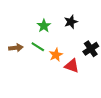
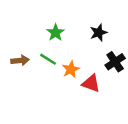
black star: (71, 22) -> (99, 33), moved

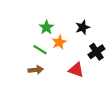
brown arrow: (20, 60) -> (36, 70), moved
orange star: (71, 69) -> (59, 42), moved

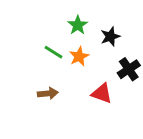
green star: (46, 27) -> (78, 25), moved
green line: (40, 50) -> (54, 52), moved

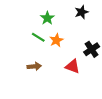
green star: (78, 25) -> (47, 18), moved
black star: (110, 37) -> (82, 12), moved

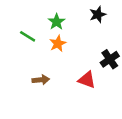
green line: (38, 37) -> (28, 36), moved
orange star: (56, 40) -> (58, 44), moved

